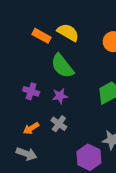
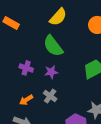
yellow semicircle: (68, 32) -> (58, 17), turned 102
orange rectangle: (41, 36) -> (11, 23), moved

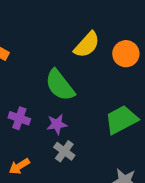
yellow semicircle: (58, 17) -> (87, 45), moved
gray cross: (50, 96) -> (64, 151), moved

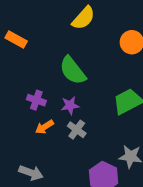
yellow semicircle: (87, 45) -> (83, 18), moved
orange arrow: (19, 166) -> (44, 127), moved

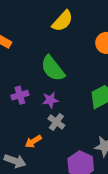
purple cross: (36, 100) -> (20, 95), turned -35
orange arrow: (44, 127) -> (33, 141), moved

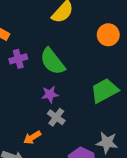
purple cross: (20, 95) -> (18, 59), moved

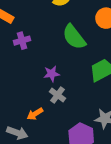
green semicircle: (52, 61) -> (74, 37), moved

